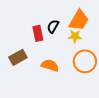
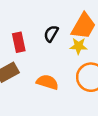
red rectangle: (38, 33) -> (19, 42), moved

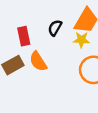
orange semicircle: (47, 82) -> (38, 61), moved, turned -140

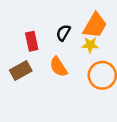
orange semicircle: (38, 61) -> (58, 67), moved

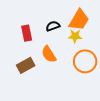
black semicircle: (63, 33) -> (53, 26), turned 40
brown rectangle: (21, 70) -> (26, 65), moved

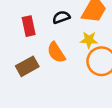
yellow star: (75, 36) -> (89, 40), moved

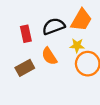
black semicircle: (61, 17) -> (54, 26), size x1.5

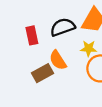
brown rectangle: (25, 68) -> (43, 73), moved

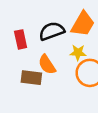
brown rectangle: (43, 73) -> (31, 78), turned 36

